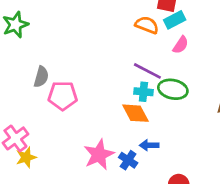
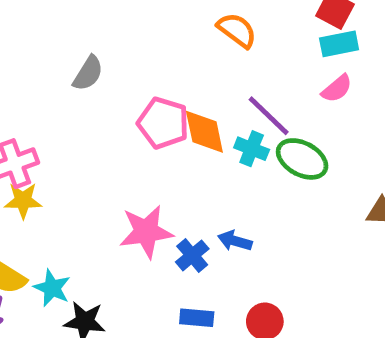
orange semicircle: (147, 25) -> (237, 30), moved
pink pentagon: (63, 96) -> (163, 123), moved
orange diamond: (135, 113) -> (204, 132), moved

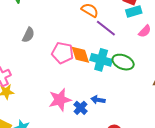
pink semicircle: (337, 89) -> (145, 31), moved
purple line: (269, 116) -> (106, 28), moved
cyan cross: (252, 149) -> (101, 60), size x1.5

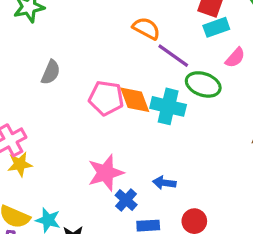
green ellipse: (123, 62) -> (203, 84), moved
blue arrow: (98, 100) -> (164, 183), moved
blue cross: (80, 108) -> (126, 200), moved

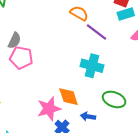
green ellipse: (203, 84) -> (114, 99), moved
pink pentagon: (106, 98) -> (21, 58), moved
orange diamond: (135, 100) -> (69, 97), moved

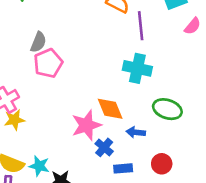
purple line: (96, 32) -> (141, 26), turned 50
pink pentagon: (21, 58) -> (48, 63), turned -30

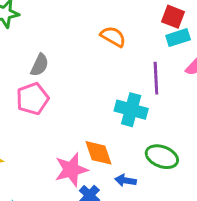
purple line: (141, 26) -> (156, 78), moved
gray semicircle: (38, 42) -> (40, 65), moved

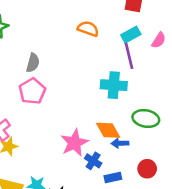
cyan rectangle: (178, 38) -> (131, 35), moved
orange diamond: (98, 153) -> (108, 130), moved

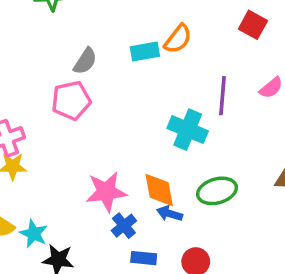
orange semicircle: (88, 29) -> (178, 39), turned 90
cyan rectangle: (131, 35) -> (145, 51), moved
green ellipse: (146, 118) -> (217, 191), turned -45

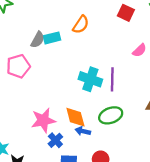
cyan rectangle: (145, 51) -> (52, 38), moved
gray semicircle: (85, 61) -> (38, 40), moved
purple line: (223, 96) -> (112, 79), moved

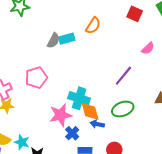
pink pentagon: (18, 66) -> (36, 78), moved
cyan cross: (90, 79) -> (79, 98), moved
purple line: (112, 79) -> (123, 76), turned 40

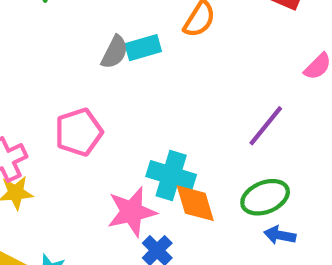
blue arrow: (97, 124) -> (280, 235), moved

